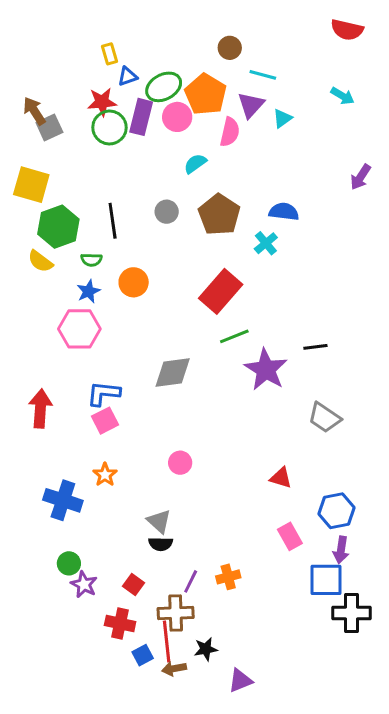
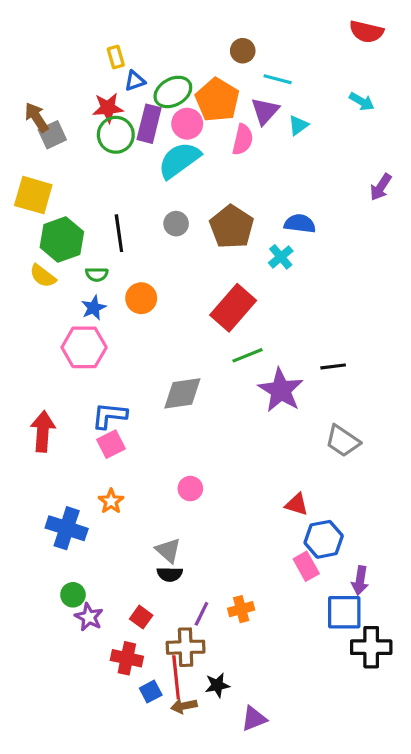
cyan semicircle: (195, 164) -> (179, 160), moved, size x1.8
blue hexagon: (336, 511) -> (324, 539), moved

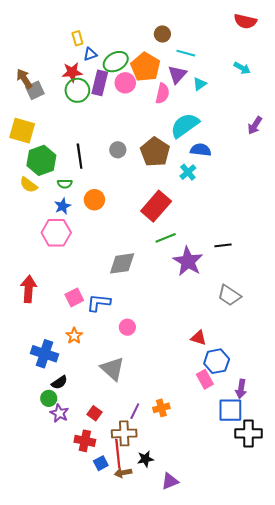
cyan semicircle: (179, 160) -> (185, 125), moved
blue L-shape: (109, 416) -> (99, 303), moved
gray triangle: (168, 550) -> (112, 369), size x1.4
black semicircle: (170, 574) -> (59, 382), moved, turned -35

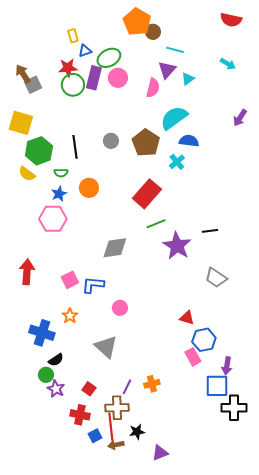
orange pentagon: (145, 67) -> (137, 22), moved

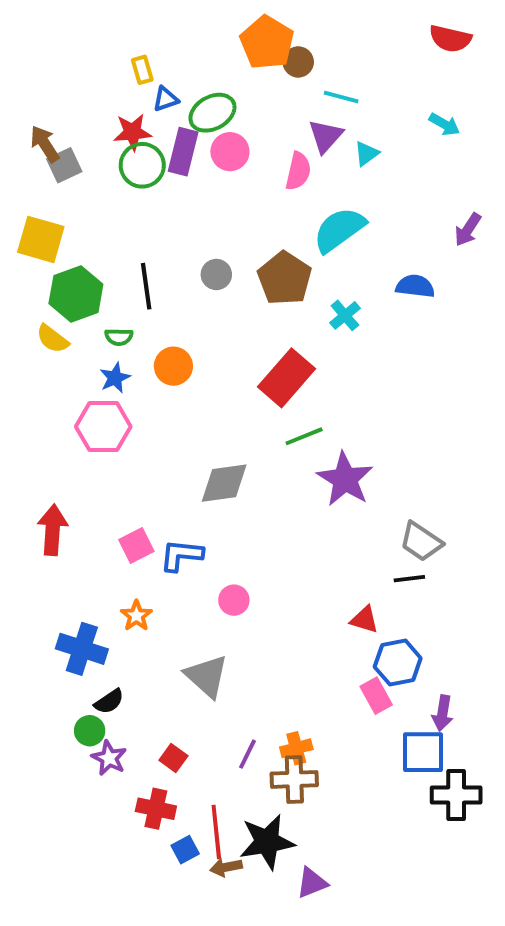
blue semicircle: (189, 141) -> (415, 286), moved
black line: (210, 231) -> (409, 579), moved
brown cross: (117, 408) -> (294, 779), moved
black star: (137, 432) -> (267, 842), size x1.8

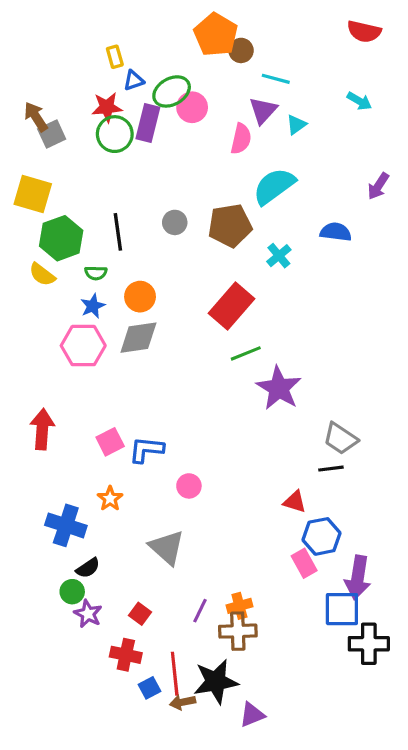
pink circle: (230, 152) -> (192, 107), moved
brown pentagon: (285, 278) -> (230, 226), turned 30
gray diamond: (224, 483) -> (138, 338), moved
purple arrow: (442, 713) -> (358, 577), size x1.5

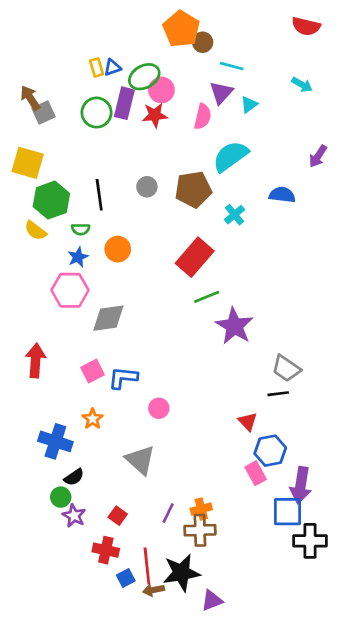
yellow rectangle: (115, 57) -> (97, 67), moved
red star: (107, 107) -> (155, 115), moved
gray diamond: (138, 338) -> (108, 318), moved
red triangle: (295, 502) -> (248, 421), turned 30

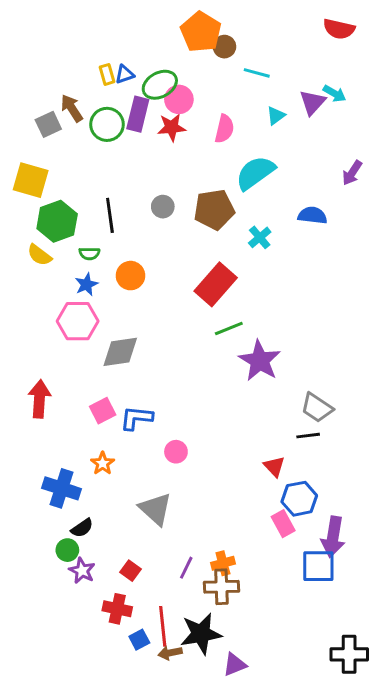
purple triangle: (221, 93) -> (312, 102), moved
brown arrow: (30, 98) -> (72, 108), moved
black cross: (310, 541) -> (349, 654), moved

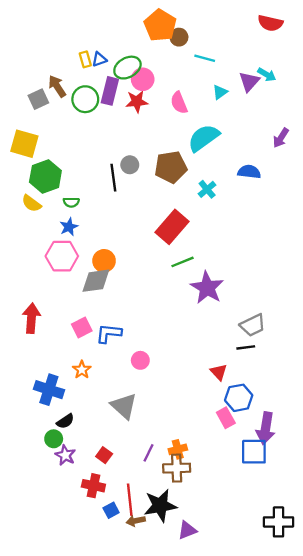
pink semicircle: (224, 129) -> (179, 103), turned 145
black line: (110, 215) -> (113, 178), moved
orange circle: (130, 276) -> (104, 261), moved
gray trapezoid: (317, 408) -> (253, 325), turned -60

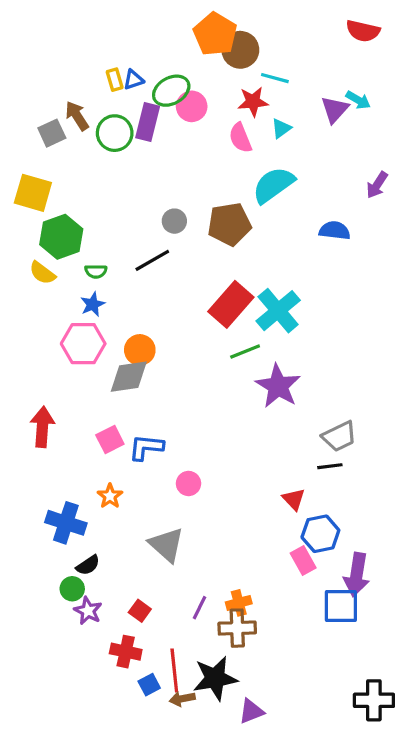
brown circle: (179, 37) -> (240, 50), size x1.5
cyan triangle: (220, 92) -> (281, 128), moved
red star: (137, 102) -> (253, 102), moved
black line: (113, 178) -> (152, 260), moved, turned 68
cyan cross: (207, 189) -> (278, 311), moved, size x1.8

